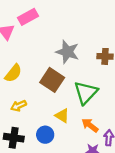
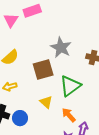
brown square: (52, 80) -> (43, 70), turned 30
blue circle: (45, 135) -> (20, 118), moved

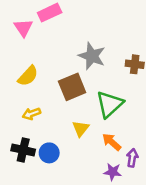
yellow triangle: (46, 102) -> (81, 129), turned 32

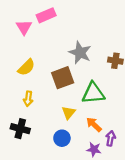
green triangle: (110, 104) -> (93, 93), turned 35
yellow arrow: (31, 114) -> (28, 99), turned -64
blue circle: (49, 153) -> (62, 138), moved

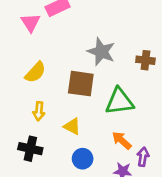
brown square: (63, 78) -> (81, 84), turned 30
yellow triangle: (69, 113) -> (72, 126), moved, turned -40

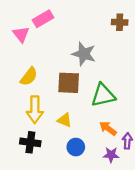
brown cross: (145, 60) -> (120, 22), moved
yellow arrow: (39, 111) -> (35, 110), size x1.6

